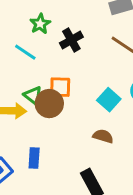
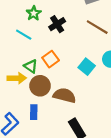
orange square: (60, 87) -> (51, 59), turned -35
brown circle: (49, 104) -> (40, 86), moved
brown semicircle: (103, 136) -> (64, 95), moved, size x1.5

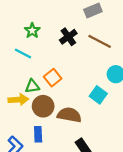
black cross: (57, 24) -> (68, 37), moved
green triangle: (31, 66) -> (32, 86), turned -40
cyan square: (87, 67) -> (98, 95), moved

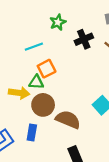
green star: (32, 31) -> (58, 22), moved
cyan line: (23, 53) -> (34, 47), turned -60
orange square: (53, 78) -> (47, 69), moved

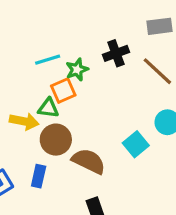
green star: (58, 22) -> (77, 70), moved

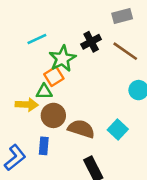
cyan line: (48, 60) -> (37, 39), moved
green star: (77, 70) -> (62, 59), size x1.5
cyan square: (136, 144) -> (118, 129), moved

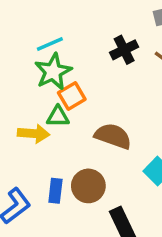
green star: (62, 59) -> (53, 72), moved
brown circle: (53, 115) -> (88, 186), moved
brown semicircle: (81, 129) -> (113, 136), moved

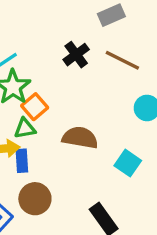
brown circle: (88, 186) -> (35, 199), moved
blue rectangle: (55, 191) -> (22, 161), moved

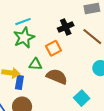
orange square: (35, 107) -> (53, 48), moved
green triangle: (25, 128) -> (35, 64), moved

